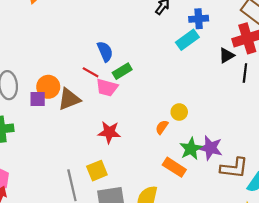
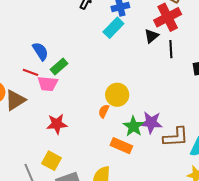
yellow circle: (179, 112) -> (117, 95), size x1.5
yellow square: (97, 171) -> (52, 161), turned -30

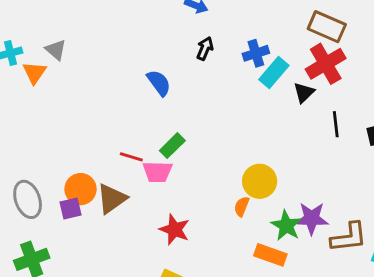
cyan rectangle: (113, 28) -> (274, 72), moved
black line: (171, 49) -> (336, 124), moved
blue semicircle: (40, 51) -> (159, 83), moved
red star: (57, 124) -> (175, 230), turned 30

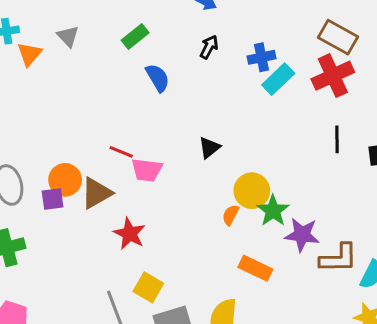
gray triangle: (56, 50) -> (68, 36), moved
black triangle: (304, 93) -> (209, 148), moved
green rectangle: (172, 146) -> (135, 37), moved
green star: (286, 226) -> (273, 211), moved
red star: (175, 230) -> (130, 234), moved

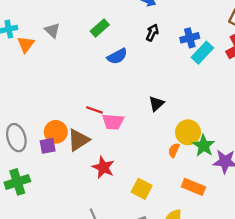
blue semicircle: (158, 78) -> (117, 56), turned 96
yellow square: (148, 287) -> (142, 189), moved

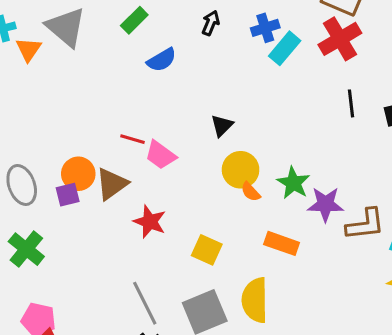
gray triangle: (52, 30) -> (66, 27), size x1.8
pink trapezoid: (113, 122) -> (160, 155), turned 35
yellow circle: (188, 132) -> (241, 170), moved
orange semicircle: (174, 150) -> (251, 192), turned -64
green cross: (17, 182) -> (26, 249), turned -30

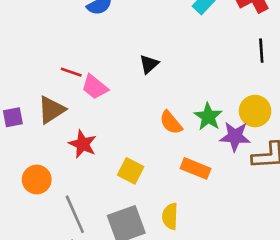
yellow circle: (241, 170) -> (255, 111), moved
orange circle: (78, 174) -> (37, 180), moved
orange semicircle: (251, 192) -> (171, 123), size x1.4
yellow semicircle: (255, 300) -> (170, 216), size x0.7

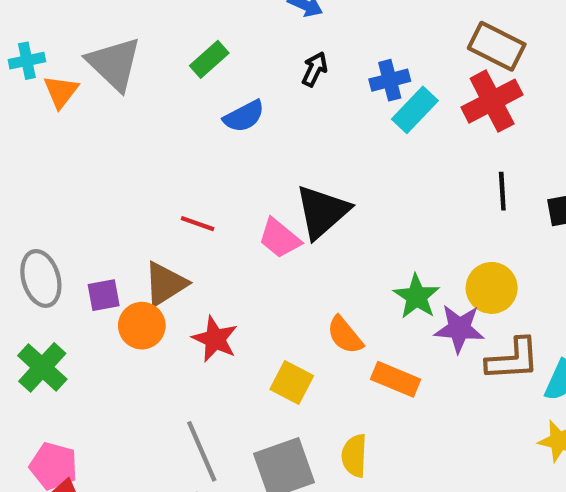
black triangle: (149, 64) -> (322, 212), size x1.8
pink trapezoid: (95, 87) -> (280, 238), moved
orange semicircle: (171, 123) -> (345, 335), moved
orange circle: (37, 180) -> (142, 326), moved

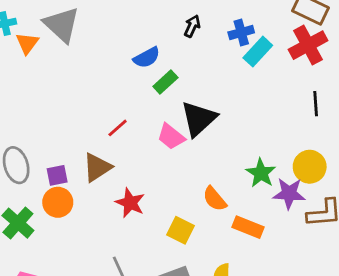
green rectangle: (209, 59) -> (165, 82), moved
red line: (198, 224) -> (118, 128), turned -60
orange circle: (142, 326) -> (58, 202), moved

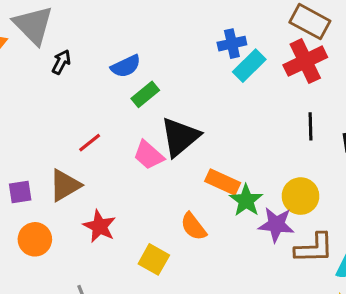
black arrow: (192, 26) -> (61, 62), moved
orange circle: (58, 202) -> (35, 239), moved
orange rectangle: (248, 227) -> (223, 182), moved

